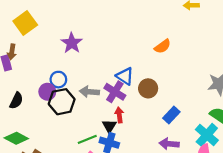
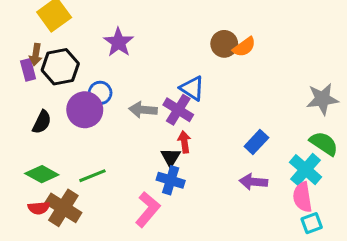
brown circle: (148, 88) -> (224, 44), moved
purple circle: (47, 92) -> (85, 110), size x1.5
black hexagon: (62, 102) -> (60, 67), moved
green line: (87, 139) -> (92, 176), moved

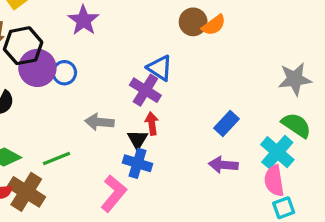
purple circle: (85, 110) -> (37, 68), moved
gray arrow: (143, 110) -> (99, 122), moved

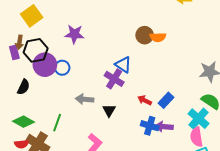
purple star: (83, 20) -> (74, 34), turned -30
orange semicircle: (214, 25) -> (158, 37), turned 35
red arrow: (152, 124) -> (145, 100), moved, turned -56
green line: (56, 159) -> (57, 123), turned -48
blue cross: (137, 163) -> (150, 126), moved

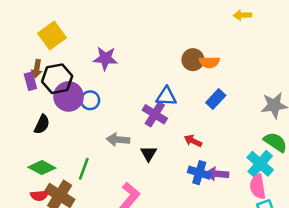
blue triangle: (123, 65) -> (166, 96), turned -30
blue rectangle: (166, 100) -> (216, 99), moved

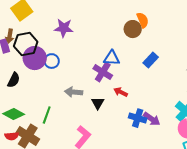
orange semicircle: (209, 62) -> (143, 20), moved, turned -112
red arrow: (193, 141) -> (121, 92), moved
purple arrow: (217, 174) -> (152, 119), turned -150

